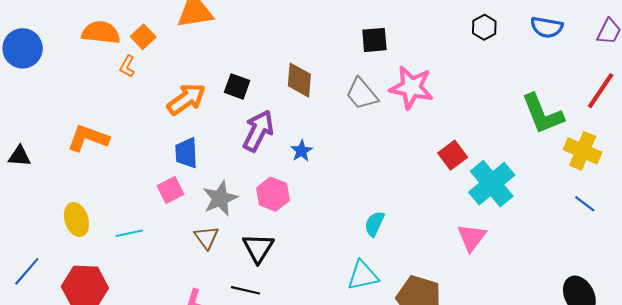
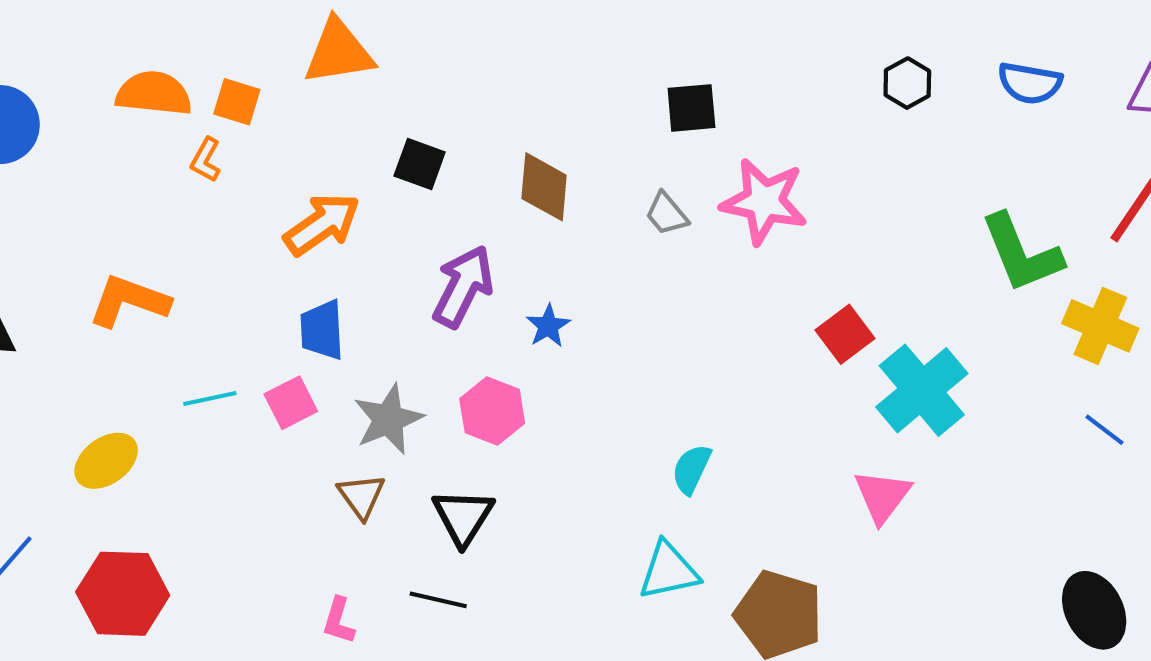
orange square: (143, 37) -> (237, 102), turned -30
black square: (237, 86) -> (420, 164), moved
gray trapezoid: (362, 94) -> (667, 214), size x0.7
yellow ellipse: (76, 220) -> (106, 461), turned 72
cyan line: (129, 233) -> (210, 399), moved

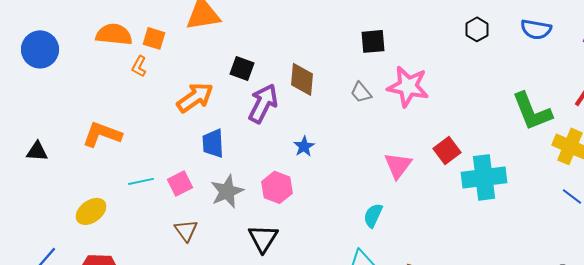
purple arrow: (463, 286) -> (263, 103), moved
blue trapezoid: (322, 330) -> (213, 143), moved
cyan cross: (922, 390) -> (484, 177), turned 33
brown triangle: (361, 496) -> (186, 230), moved
pink triangle: (882, 496) -> (398, 165), moved

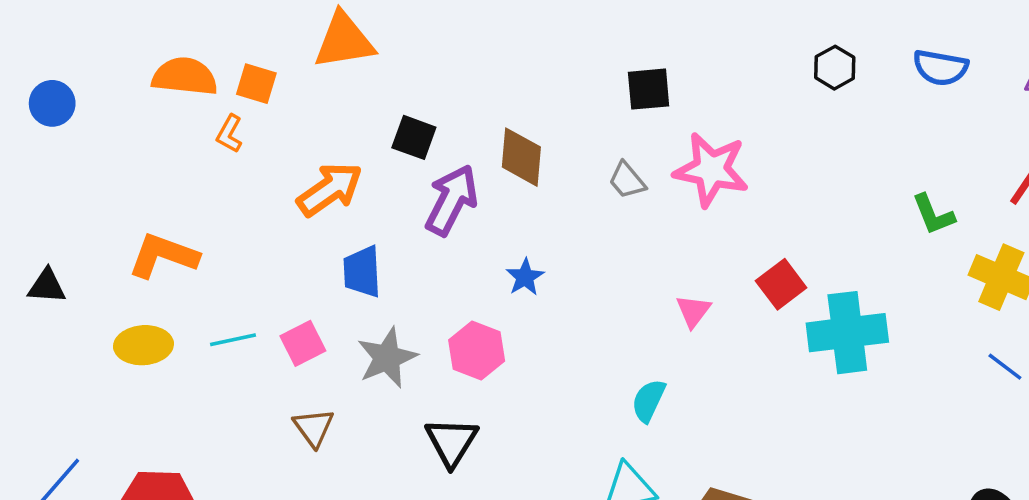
blue circle: (40, 49) -> (52, 103), size x0.7
green L-shape: (532, 111) -> (933, 214), size x0.6
pink triangle: (398, 165) -> (693, 311), size x0.7
yellow ellipse: (91, 211) -> (143, 345), moved, turned 32

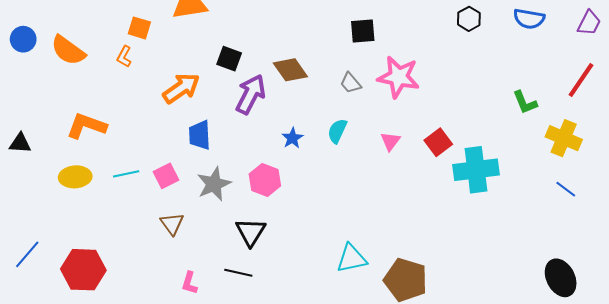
orange semicircle: (185, 77) -> (68, 50), moved, turned -150
brown diamond: (521, 157) -> (290, 70), turned -40
pink triangle: (693, 311) -> (390, 141), moved
cyan semicircle: (649, 401) -> (337, 131), moved

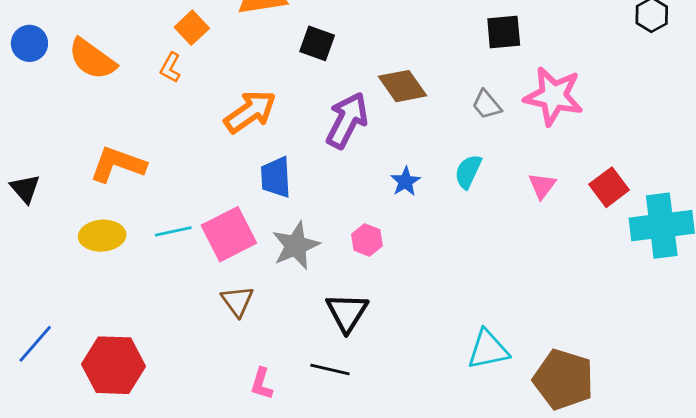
orange square: (139, 28) -> (192, 28), turned 30
black square: (229, 59) -> (317, 43), moved
black triangle: (20, 143) -> (25, 189), turned 45
pink square: (166, 176) -> (229, 234), size x1.5
pink hexagon: (265, 180) -> (367, 240), size x0.7

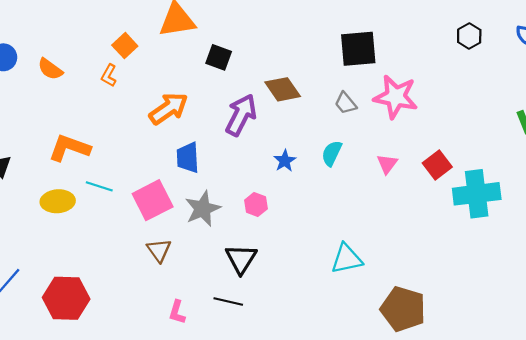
black square: (504, 32) -> (358, 49), size x1.4
orange semicircle: (92, 59) -> (50, 69), size x0.7
cyan line: (173, 231) -> (99, 186), moved, turned 30
cyan triangle: (488, 350) -> (347, 259), moved

